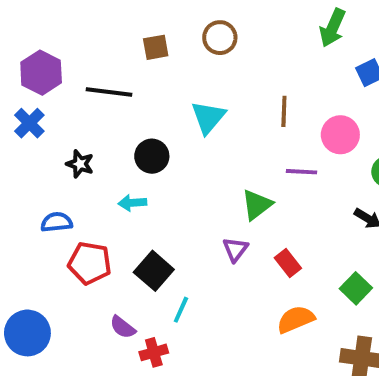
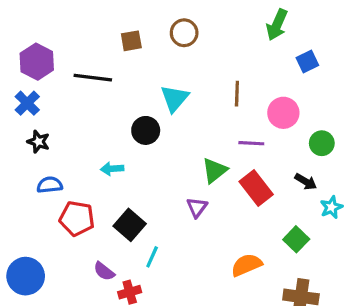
black circle: (152, 156) -> (146, 130), moved
black star: (80, 164) -> (38, 142), moved
red rectangle: (288, 263) -> (256, 188), moved, size x1.5

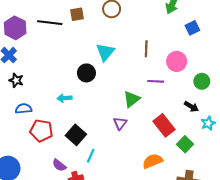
black line: (93, 78) -> (50, 23), moved
red rectangle: (256, 188) -> (164, 125), moved

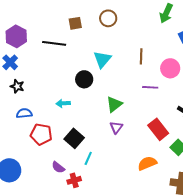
black line: (50, 23) -> (54, 43), moved
green triangle: (132, 99) -> (114, 104), moved

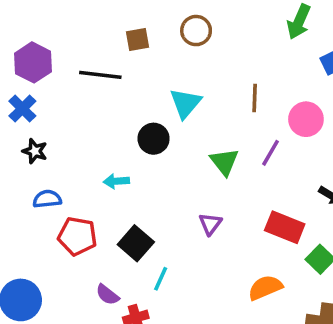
purple line: (150, 87) -> (271, 153), turned -63
green triangle: (114, 104) -> (224, 162), moved, turned -30
red rectangle: (158, 129) -> (285, 227), turned -30

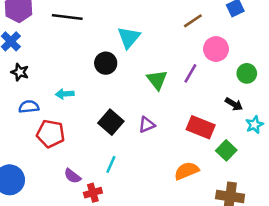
brown line: (255, 98) -> (193, 21), moved, turned 54
cyan arrow: (116, 181) -> (65, 94), moved
purple triangle: (210, 224) -> (147, 125), turned 30
black square: (136, 243) -> (111, 122), moved

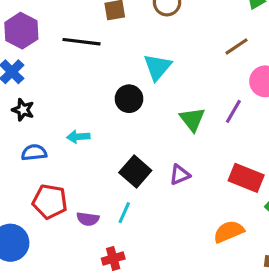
red pentagon: (51, 134) -> (50, 202), moved
cyan line: (111, 164) -> (124, 213), moved
purple semicircle: (72, 176) -> (88, 219), moved, turned -30

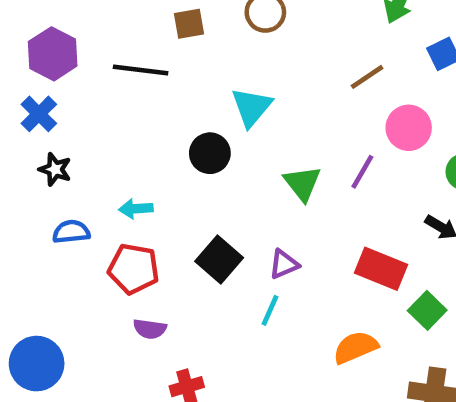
red pentagon: (50, 202) -> (134, 269), moved
cyan line: (124, 213) -> (270, 310), moved

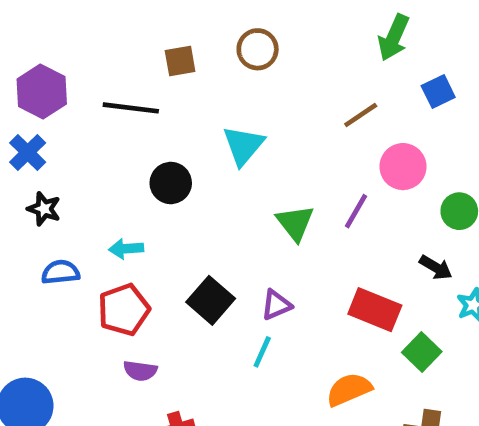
black circle: (210, 153) -> (171, 183), moved
red pentagon: (134, 269) -> (124, 310), turned -30

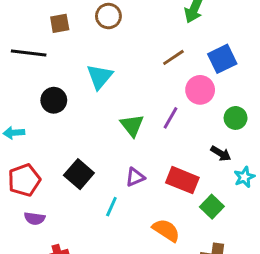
blue square: (438, 92) -> (222, 59), moved, size x1.4
cyan arrow: (126, 249) -> (14, 133), moved
purple triangle: (276, 305) -> (135, 177), moved
orange semicircle: (349, 389) -> (166, 230), turned 56

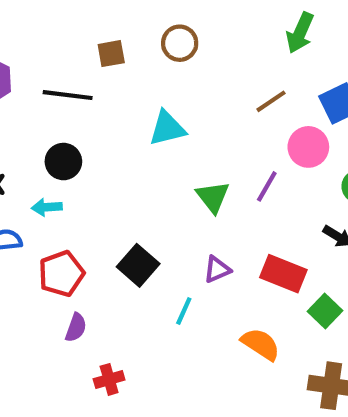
cyan triangle: (100, 77) -> (167, 128), turned 36
black circle: (54, 100) -> (63, 162), moved
purple semicircle: (35, 218) -> (76, 328), turned -78

